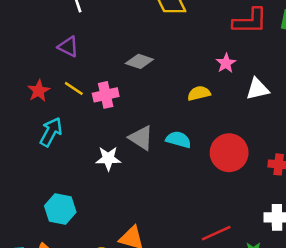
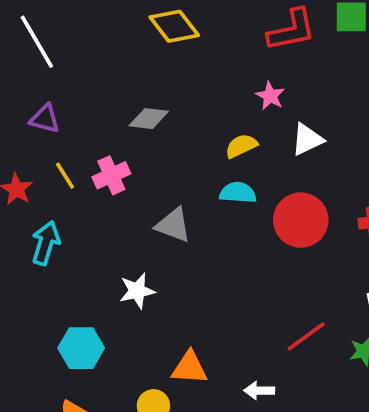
yellow line: (74, 88) -> (65, 176), turned 36
white triangle: (258, 89) -> (307, 139), moved
cyan semicircle: (178, 140) -> (238, 193), moved
white star: (108, 159) -> (137, 291), moved

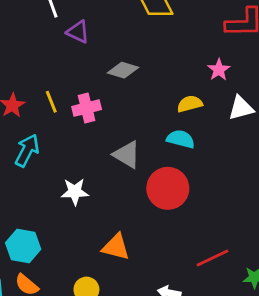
purple triangle: (45, 119) -> (78, 32), moved
red circle: (301, 220) -> (168, 188), moved
white star: (137, 291) -> (75, 192), moved
cyan hexagon: (81, 348) -> (23, 246), moved
orange triangle: (189, 368) -> (116, 247), moved

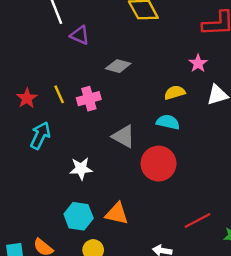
cyan hexagon: (23, 246) -> (79, 216), moved

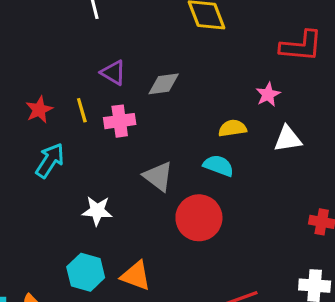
purple triangle: (80, 35) -> (113, 73), moved
gray diamond: (118, 66) -> (164, 84), turned -30

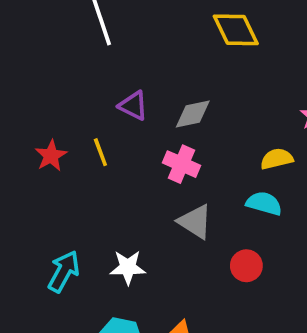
pink cross: (120, 121) -> (181, 164), moved, turned 36
cyan arrow: (50, 160) -> (64, 271), moved
red circle: (199, 218) -> (246, 266), size x0.6

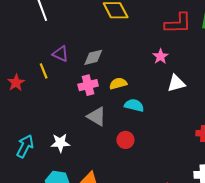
yellow line: (100, 152) -> (44, 71), moved
yellow semicircle: (277, 159) -> (118, 83), moved
pink cross: (181, 164) -> (88, 85), turned -36

